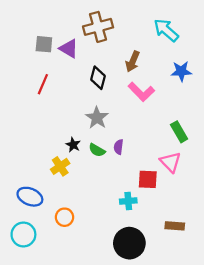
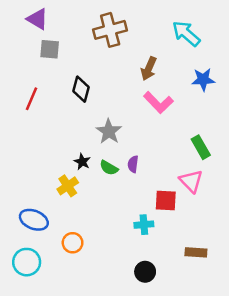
purple triangle: (69, 49) -> (37, 19), moved
black diamond: (98, 78) -> (81, 89), moved
red line: (43, 84) -> (31, 99), moved
black circle: (129, 243) -> (145, 272), size x0.6

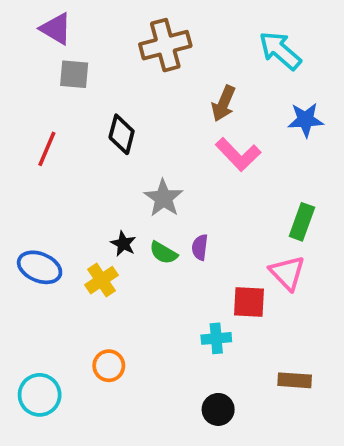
green rectangle: (201, 147) -> (302, 222), turned 50
blue ellipse: (34, 220) -> (40, 267), moved

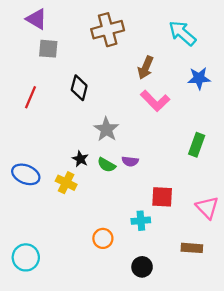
purple semicircle: (200, 247) -> (130, 161), turned -91
pink triangle: (287, 273) -> (207, 208), moved
yellow cross: (102, 280) -> (66, 183), turned -30
orange circle: (109, 366) -> (103, 238), moved

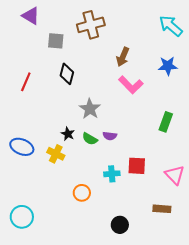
cyan arrow: (182, 33) -> (171, 26), moved
gray square: (48, 49) -> (56, 41), moved
cyan cross: (141, 221) -> (112, 174), moved
orange circle: (103, 238) -> (82, 193), moved

